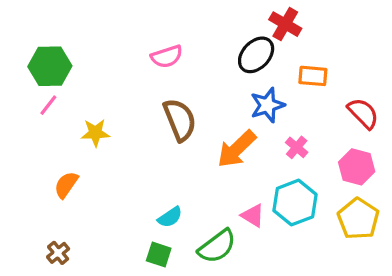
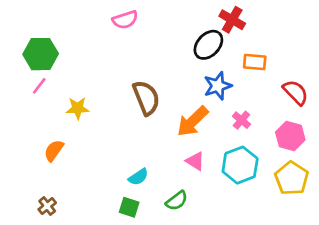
pink semicircle: (167, 56) -> (125, 20), moved
pink triangle: (253, 216) -> (195, 161), moved
green semicircle: (217, 246) -> (177, 201), size x0.7

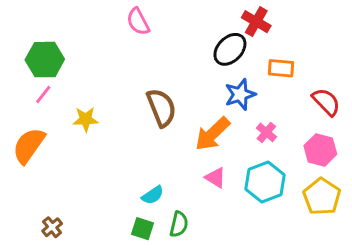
pink semicircle: (125, 20) -> (138, 22), turned 80
orange semicircle: (54, 151) -> (29, 146), moved, size x1.5
green semicircle: (177, 201) -> (179, 224), moved, turned -40

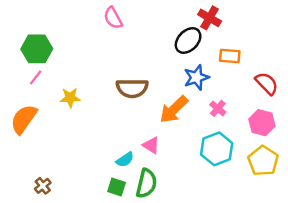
brown semicircle: (161, 108) -> (132, 88), turned 112
pink triangle: (215, 178) -> (151, 145), moved
green semicircle: (179, 224) -> (146, 183), size x1.4

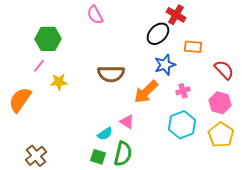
green hexagon: (37, 49) -> (48, 39), moved
pink line: (36, 77) -> (39, 66), moved
pink cross: (218, 108) -> (183, 91), turned 32
brown cross: (43, 186) -> (36, 156), size x1.5

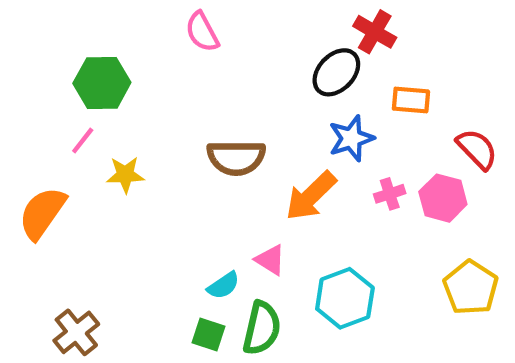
pink hexagon: (220, 103) -> (443, 198), moved
cyan hexagon: (182, 125) -> (345, 298), moved

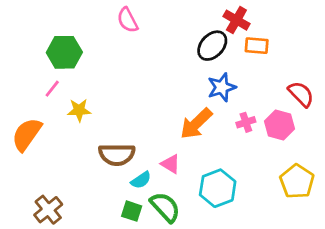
orange rectangle: (411, 100) -> (257, 46), moved
brown semicircle: (236, 158) -> (117, 155), moved
green semicircle: (262, 328) -> (165, 207), turned -56

